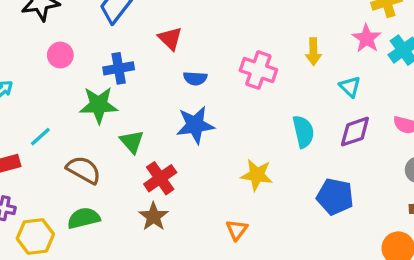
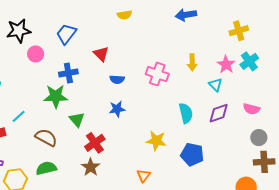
pink star: (367, 38) -> (226, 65), moved
pink circle: (60, 55) -> (36, 54), moved
blue star: (195, 125) -> (117, 109), size x0.7
blue pentagon: (335, 197) -> (192, 154), moved

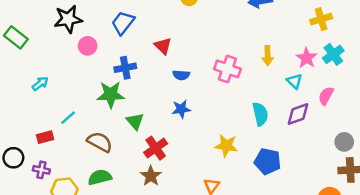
pink semicircle: (251, 109) -> (326, 96), moved, turned 105

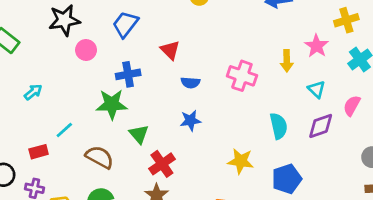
pink star: (307, 58) -> (317, 46), moved
blue pentagon: (268, 161) -> (287, 179), turned -30

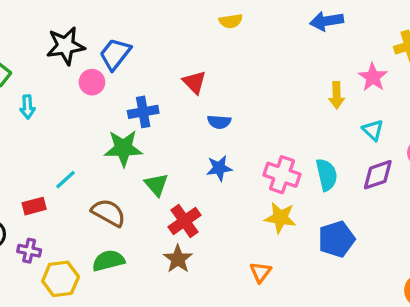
blue trapezoid: (125, 24) -> (115, 54), moved
pink cross: (242, 76) -> (282, 175), moved
cyan arrow: (33, 92) -> (27, 107), moved, turned 126

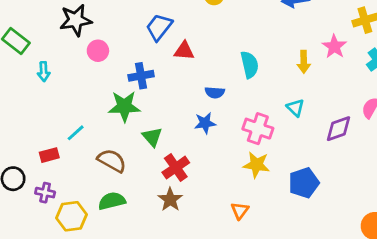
blue trapezoid: (115, 54) -> (159, 27), moved
red triangle: (194, 82) -> (184, 51), turned -40
blue semicircle: (219, 122) -> (215, 92), moved
cyan triangle: (373, 130) -> (295, 108), moved
cyan semicircle: (327, 175) -> (250, 65), moved

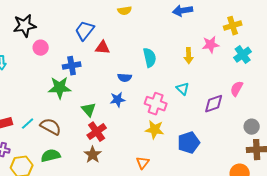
pink star: (334, 47) -> (211, 45), turned 30
cyan line: (76, 133) -> (28, 124), moved
green triangle: (152, 137) -> (89, 110), moved

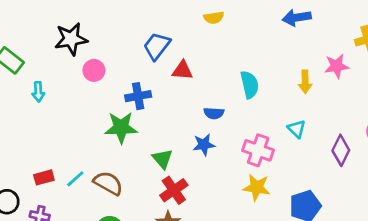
purple diamond: (214, 104) -> (341, 150), turned -45

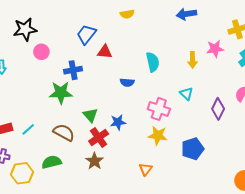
blue star: (204, 145) -> (118, 122), moved
brown semicircle: (108, 183) -> (64, 132), moved

